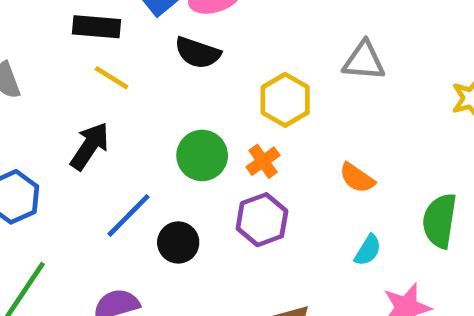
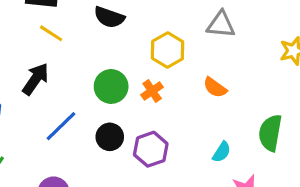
orange semicircle: (357, 178) -> (215, 88), moved
purple hexagon: (262, 220) -> (151, 149), moved
black circle: (178, 242) -> (110, 137), moved

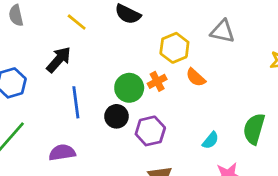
green circle: (111, 86) -> (129, 88), moved
orange semicircle: (215, 88) -> (196, 77), moved
blue line: (61, 126) -> (76, 102), turned -60

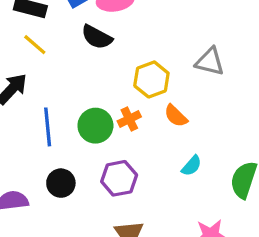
blue line: (76, 102) -> (48, 127), moved
black circle: (116, 116) -> (61, 183), moved
cyan semicircle: (211, 140) -> (192, 166), moved

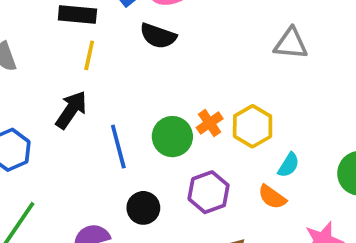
yellow line: (35, 45) -> (89, 55), turned 70
yellow hexagon: (151, 79) -> (253, 126), moved
orange semicircle: (176, 116) -> (272, 197), moved

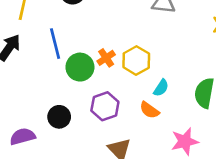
blue line: (118, 147) -> (55, 44), moved

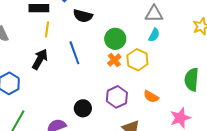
green circle: (80, 67) -> (115, 39), moved
cyan semicircle: (161, 88) -> (154, 35), moved

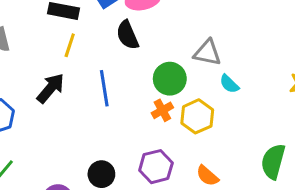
gray triangle: (154, 14) -> (207, 53), moved
black semicircle: (83, 16) -> (127, 35), turned 42
cyan semicircle: (154, 35) -> (229, 84), turned 96

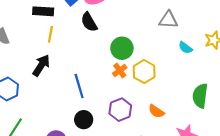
gray triangle: (207, 53) -> (168, 20), moved
cyan semicircle: (229, 84) -> (185, 48), moved
blue line: (104, 88) -> (79, 86), moved

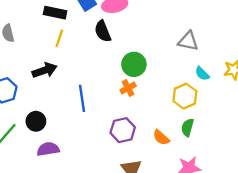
black arrow: (41, 65) -> (45, 70), turned 30
yellow hexagon: (144, 72) -> (185, 96), moved
green semicircle: (200, 96) -> (187, 127), moved, size x0.7
black circle: (84, 120) -> (36, 121), moved

